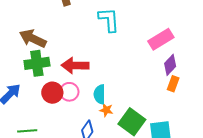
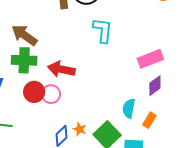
orange rectangle: (173, 84) -> (149, 120), moved
cyan semicircle: (99, 94) -> (129, 108), moved
orange star: (106, 110) -> (80, 129), moved

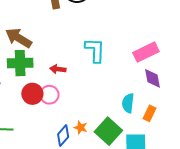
cyan L-shape: (103, 30) -> (95, 50), moved
red arrow: (61, 69) -> (58, 69), size x0.6
purple diamond: (155, 86) -> (152, 78), turned -60

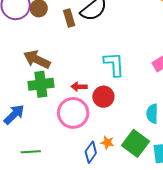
red circle: (32, 94) -> (103, 97), moved
pink circle: (49, 95) -> (73, 113), size x1.6

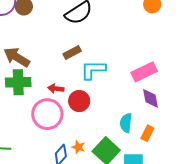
brown rectangle: (69, 18) -> (72, 52), moved, turned 72
cyan L-shape: (114, 64) -> (93, 70), turned -92

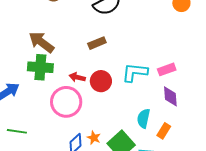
cyan L-shape: (93, 70) -> (135, 72), moved
pink rectangle: (144, 72) -> (167, 69), size x0.7
red circle: (79, 101) -> (101, 81), moved

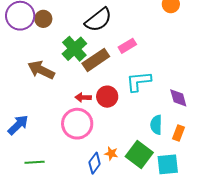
brown rectangle: (97, 43) -> (96, 60), size x1.5
green cross: (40, 67) -> (74, 49), moved, turned -35
pink rectangle: (167, 69) -> (127, 46), moved

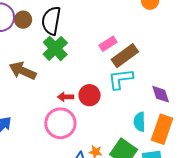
black semicircle: (98, 20) -> (51, 21), moved, turned 140
brown rectangle: (96, 60) -> (125, 56), moved
orange rectangle: (179, 133) -> (162, 129), size x1.8

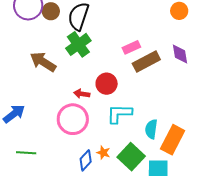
cyan L-shape: (120, 79) -> (119, 114), moved
purple diamond: (161, 94) -> (180, 54), moved
red circle: (90, 95) -> (107, 84), moved

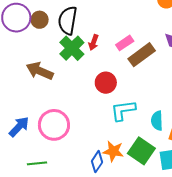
red arrow: (82, 94) -> (94, 42), moved, turned -70
pink circle: (73, 119) -> (54, 125), moved
orange star: (103, 153) -> (113, 151), size x1.5

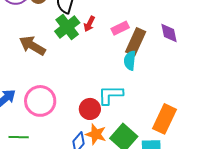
brown rectangle: (142, 55) -> (136, 42), turned -36
red circle: (106, 83) -> (90, 109), moved
cyan semicircle: (157, 121) -> (130, 61), moved

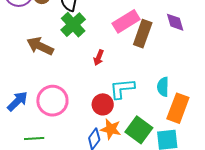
red arrow: (89, 24) -> (99, 58), moved
pink rectangle: (120, 28) -> (126, 21), size x1.5
cyan semicircle: (130, 61) -> (163, 87), moved

